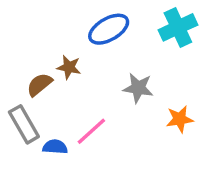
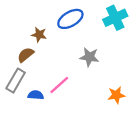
brown star: (69, 67) -> (39, 35), moved
orange star: (180, 119) -> (116, 95), moved
gray rectangle: (24, 124) -> (16, 81), turned 60

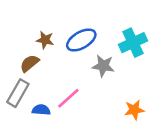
cyan cross: (115, 18) -> (133, 43), moved
blue ellipse: (70, 19) -> (81, 40), moved

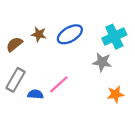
brown semicircle: (30, 63) -> (14, 44), moved
gray star: (103, 66) -> (102, 62), moved

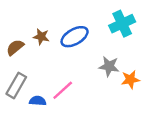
cyan cross: (114, 37) -> (122, 24), moved
orange star: (115, 94) -> (130, 79), moved

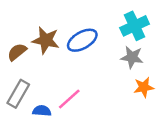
brown star: (41, 37) -> (46, 40), size x1.5
gray star: (109, 66) -> (132, 57), moved

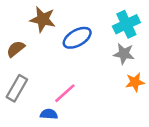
brown star: (46, 40) -> (43, 19), moved
blue semicircle: (42, 111) -> (49, 114), moved

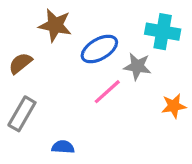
cyan cross: (126, 24) -> (163, 32), turned 35
gray star: (124, 54) -> (137, 66), moved
pink line: (65, 93) -> (107, 92), moved

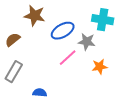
orange star: (174, 106) -> (100, 67), moved

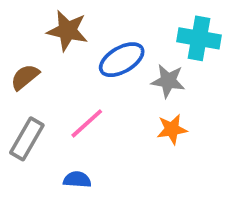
pink line: (68, 58) -> (87, 123), moved
orange star: (100, 67) -> (172, 129), moved

